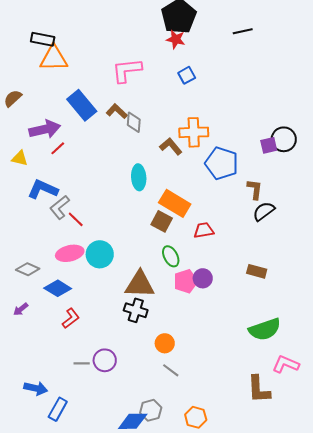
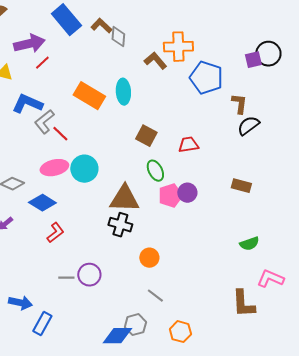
orange rectangle: (175, 203) -> (89, 96), moved
green semicircle: (265, 329) -> (249, 244), size x0.6
gray line: (171, 370) -> (155, 296), moved

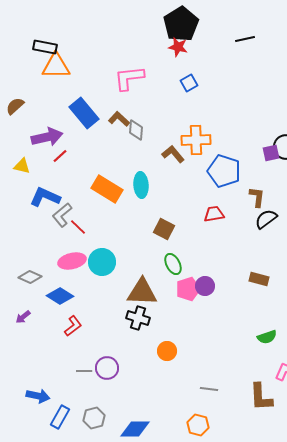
red trapezoid: (188, 145) -> (214, 214), moved
gray line: (155, 296) -> (209, 389), moved, turned -30
gray hexagon: (135, 325) -> (94, 418), moved

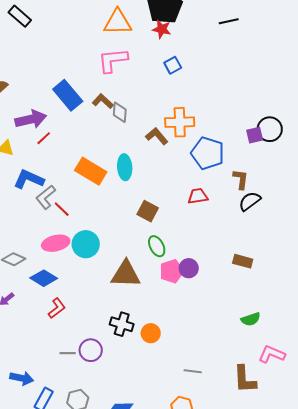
black rectangle: (45, 47) -> (20, 16), moved, turned 30
orange triangle: (56, 66) -> (118, 22), moved
black cross: (138, 318) -> (122, 324), moved

